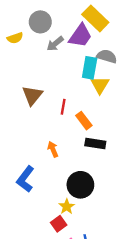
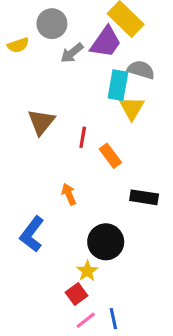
black rectangle: (95, 143) -> (144, 197), moved

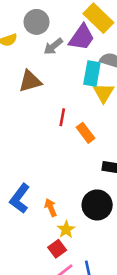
brown triangle: (41, 122) -> (30, 81), moved, turned 35
orange arrow: (69, 194) -> (51, 208), moved
black circle: (106, 242) -> (97, 205), moved

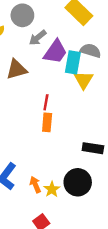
purple trapezoid: (82, 37) -> (55, 52), moved
orange rectangle: (85, 133) -> (47, 122), moved, turned 42
yellow star: (66, 229) -> (52, 189), moved

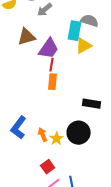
purple trapezoid: (55, 52) -> (49, 49), moved
yellow triangle: (84, 80) -> (84, 46), turned 30

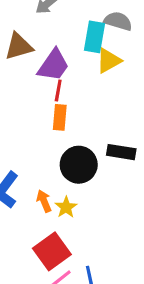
black circle: (79, 133) -> (79, 165), moved
red square: (48, 167) -> (52, 251), size x1.6

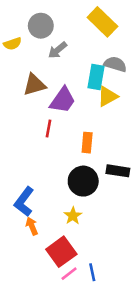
red line: (58, 91) -> (48, 128), moved
orange rectangle: (60, 117) -> (87, 143), moved
orange arrow: (44, 201) -> (32, 226), moved

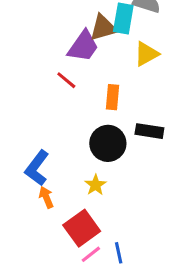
brown triangle: (34, 85) -> (103, 28), moved
yellow triangle: (108, 96) -> (146, 54), moved
red line: (48, 128) -> (66, 80), turned -60

